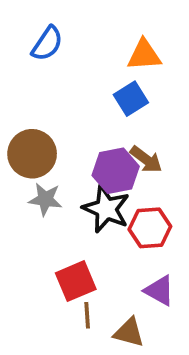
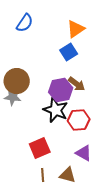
orange triangle: (144, 55) -> (76, 29), turned -30
gray star: (45, 199) -> (13, 97), moved
brown line: (87, 315) -> (43, 175), moved

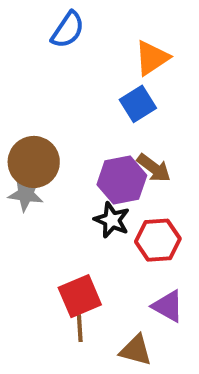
blue semicircle: (25, 23) -> (68, 30), moved
black star: (56, 110) -> (112, 220), size x0.7
brown line: (43, 175) -> (80, 328), moved

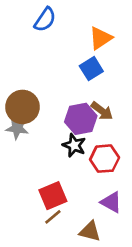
brown line: (80, 328) -> (53, 217), turned 54

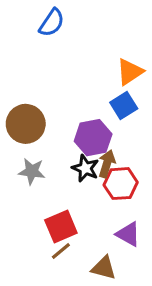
orange triangle: (101, 38) -> (130, 72), moved
blue square: (91, 69) -> (124, 105), moved
brown arrow: (102, 111) -> (107, 164), moved, turned -110
gray star: (17, 128) -> (32, 171), moved

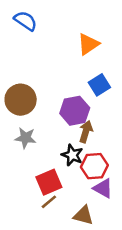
blue semicircle: (52, 23) -> (25, 21), moved, turned -90
orange triangle: (130, 72) -> (88, 44), moved
black star: (85, 168) -> (72, 155), moved
red hexagon: (121, 184) -> (94, 166), moved

